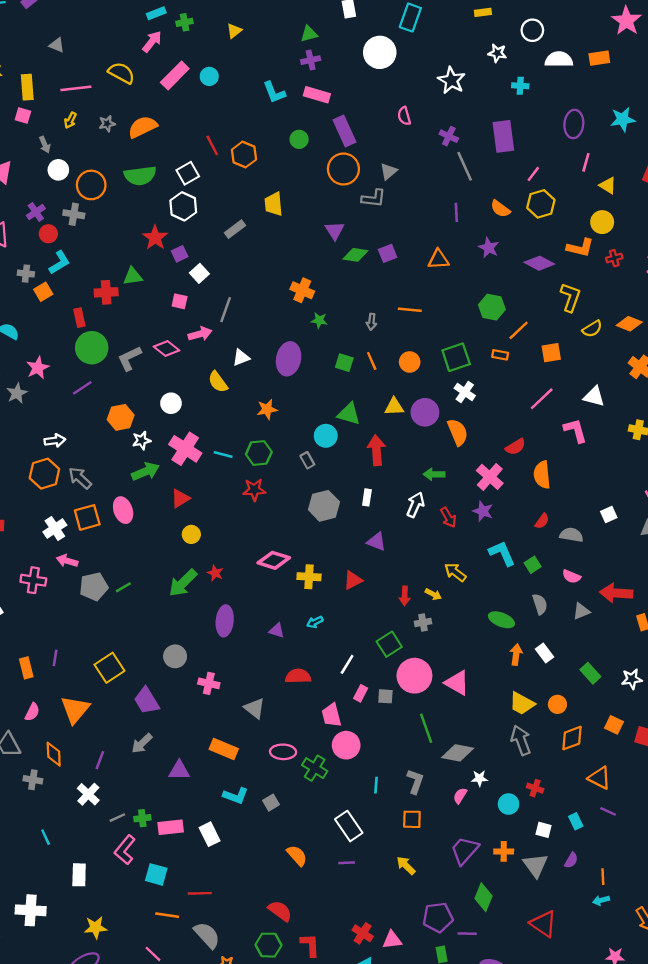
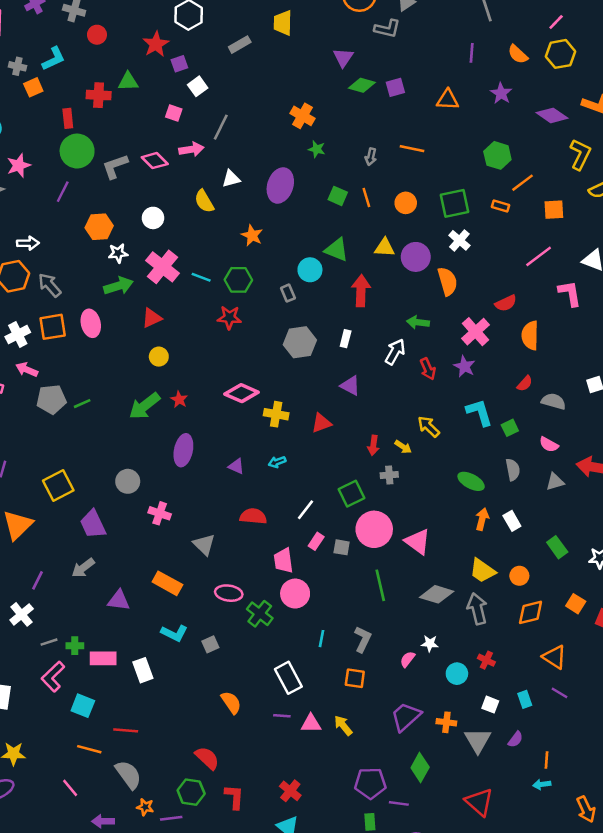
red circle: (48, 234) -> (97, 35), moved
purple line: (82, 388) -> (63, 192), turned -36
orange star: (267, 409) -> (252, 235), turned 30
gray diamond: (458, 753) -> (437, 594), moved
pink triangle: (392, 940) -> (311, 724), moved

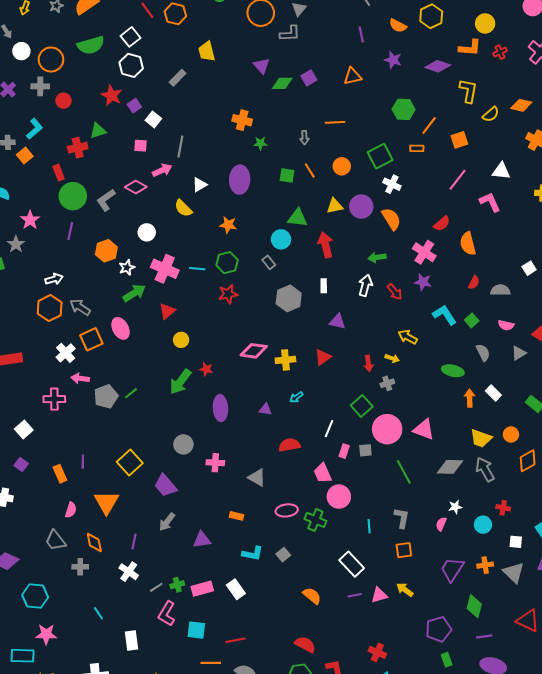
orange rectangle: (167, 583) -> (236, 516), size x0.6
purple line: (399, 803) -> (484, 636), moved

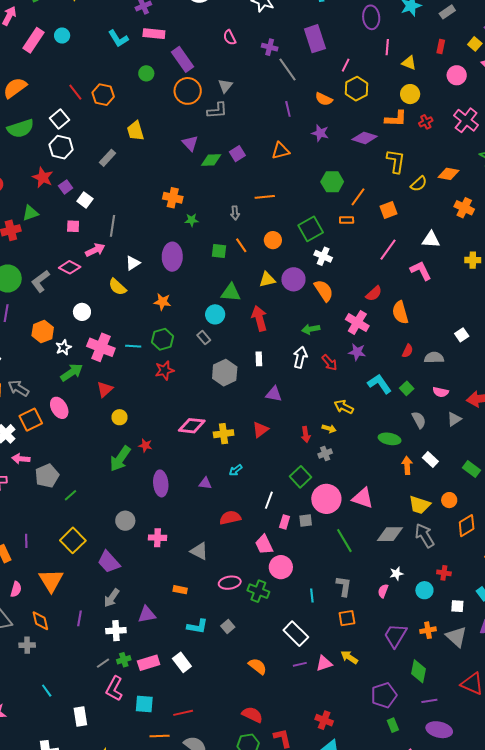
green line: (131, 393) -> (70, 495), moved
white cross: (129, 572) -> (116, 631), moved, turned -36

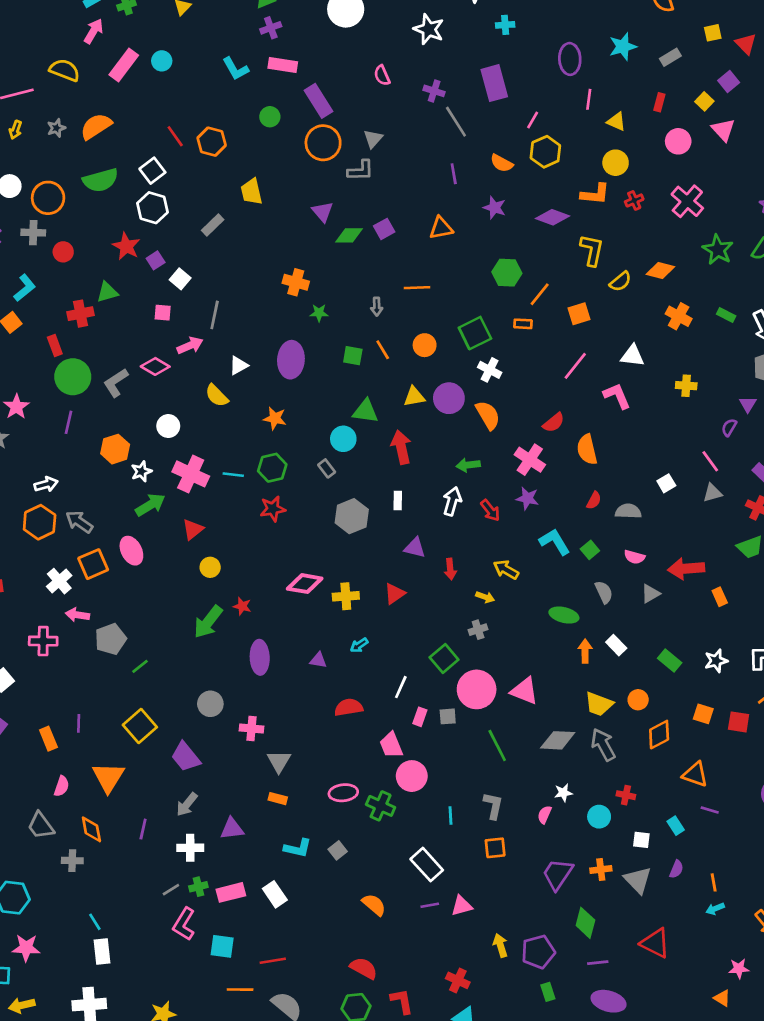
red arrow: (306, 434) -> (450, 569), moved
gray triangle: (199, 551) -> (279, 761), moved, turned 30
yellow arrow: (349, 657) -> (500, 945), moved, turned 36
white rectangle: (80, 717) -> (102, 952), moved

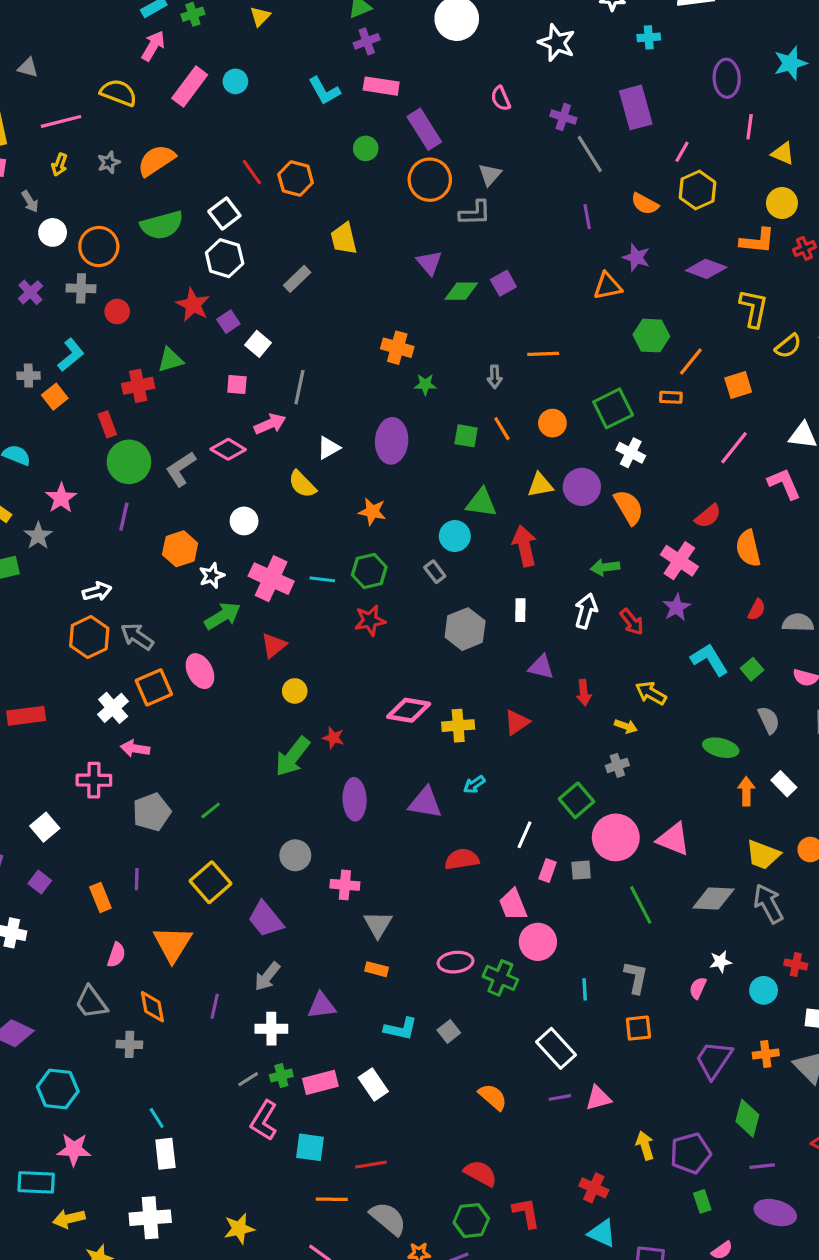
orange triangle: (441, 228) -> (608, 286), moved
purple star: (527, 498) -> (677, 607), turned 30
gray pentagon: (111, 639) -> (152, 812), moved
purple triangle: (318, 660) -> (425, 803), size x1.6

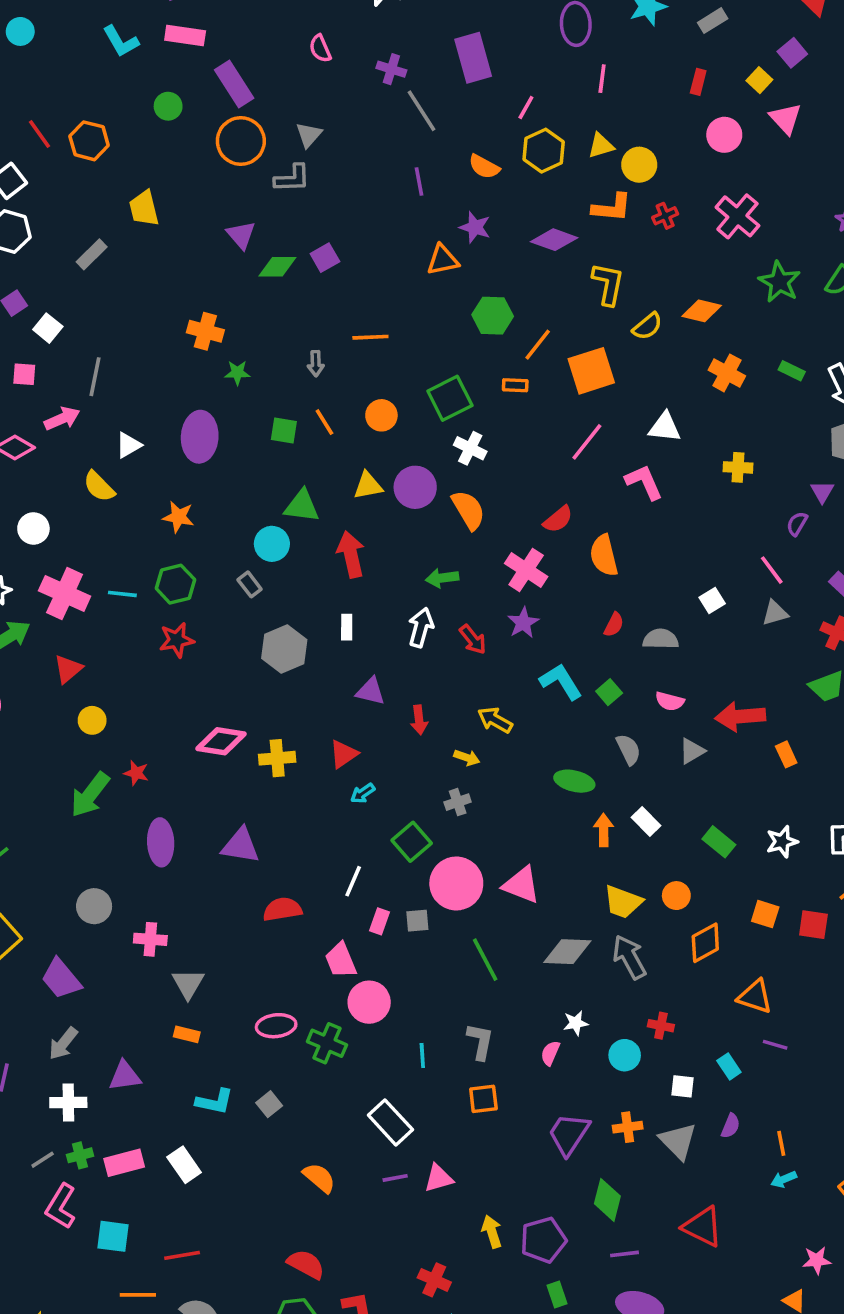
yellow triangle: (783, 153) -> (601, 146), moved, turned -40
orange square: (738, 385) -> (591, 371), size x1.5
cyan arrow: (474, 784) -> (363, 793), moved

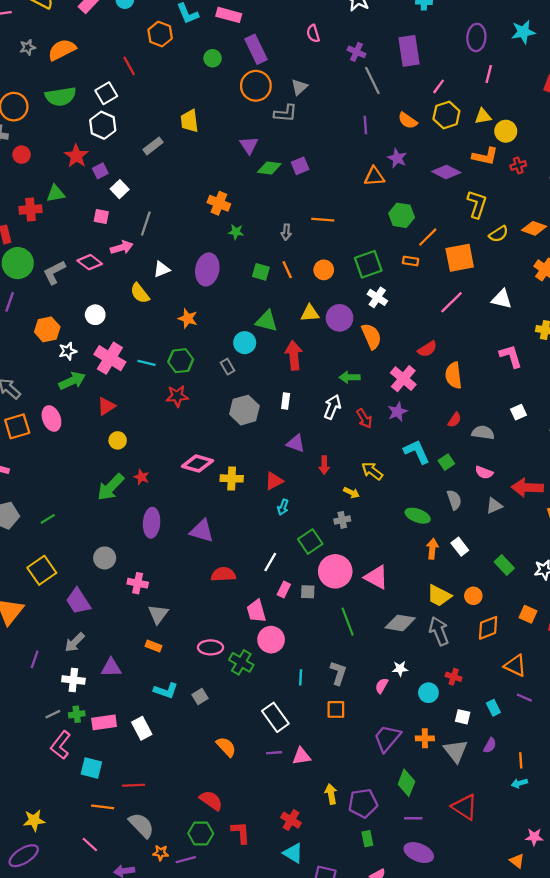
orange hexagon: (89, 141) -> (160, 34), moved
pink L-shape: (644, 482) -> (511, 356), moved
cyan arrow: (363, 793) -> (283, 507), turned -42

